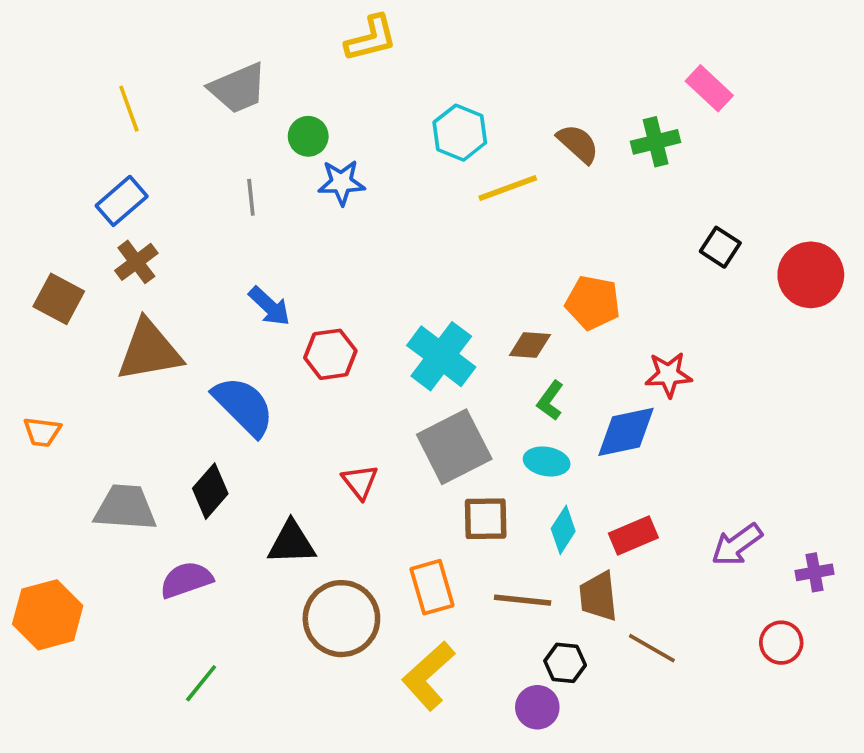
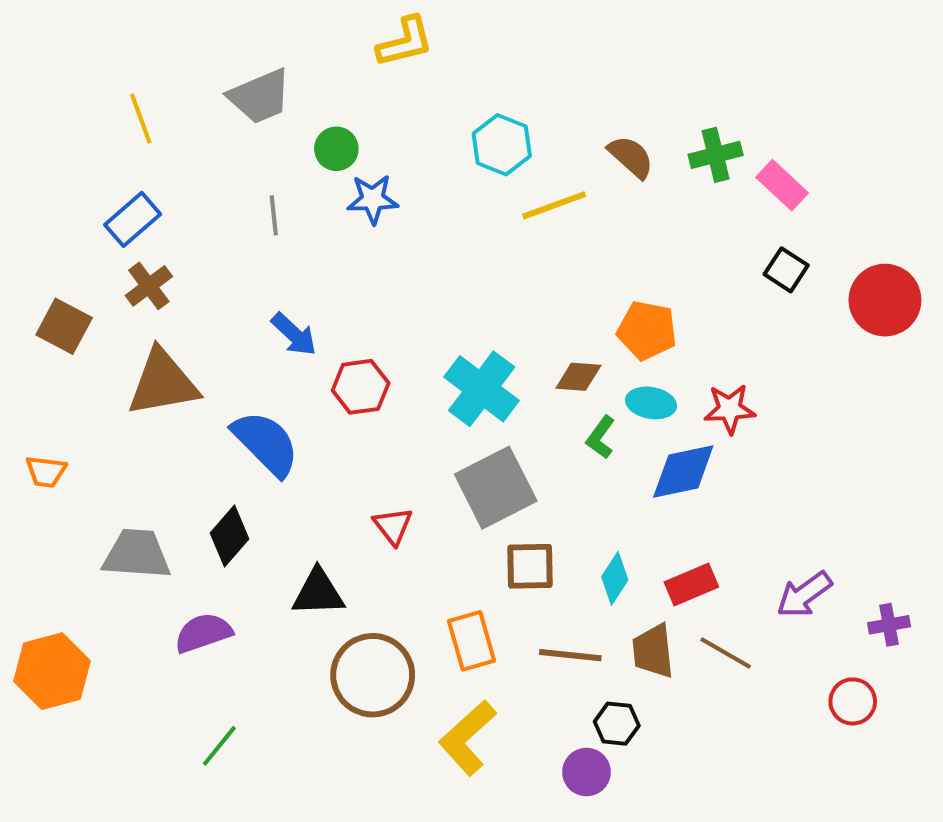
pink rectangle: (709, 88) -> (782, 185), moved
cyan ellipse: (547, 461) -> (651, 403), moved
brown line: (652, 648) -> (726, 653), moved

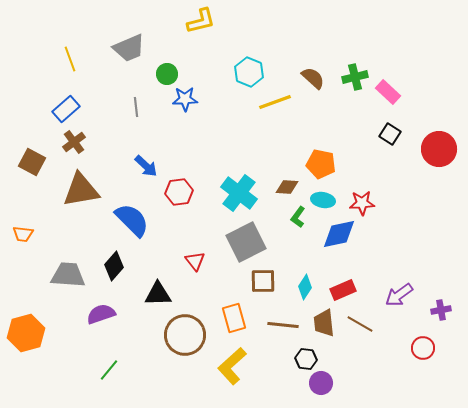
purple circle: (586, 772) -> (321, 383), moved

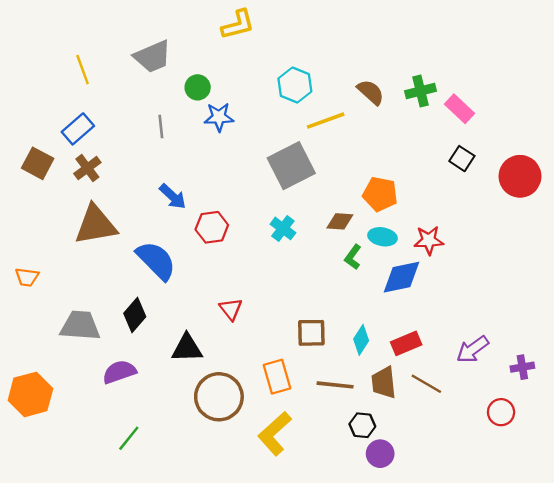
brown square: (32, 162) -> (38, 163), moved
cyan cross: (239, 193) -> (283, 228), size x0.6
gray square: (246, 242) -> (291, 166), moved

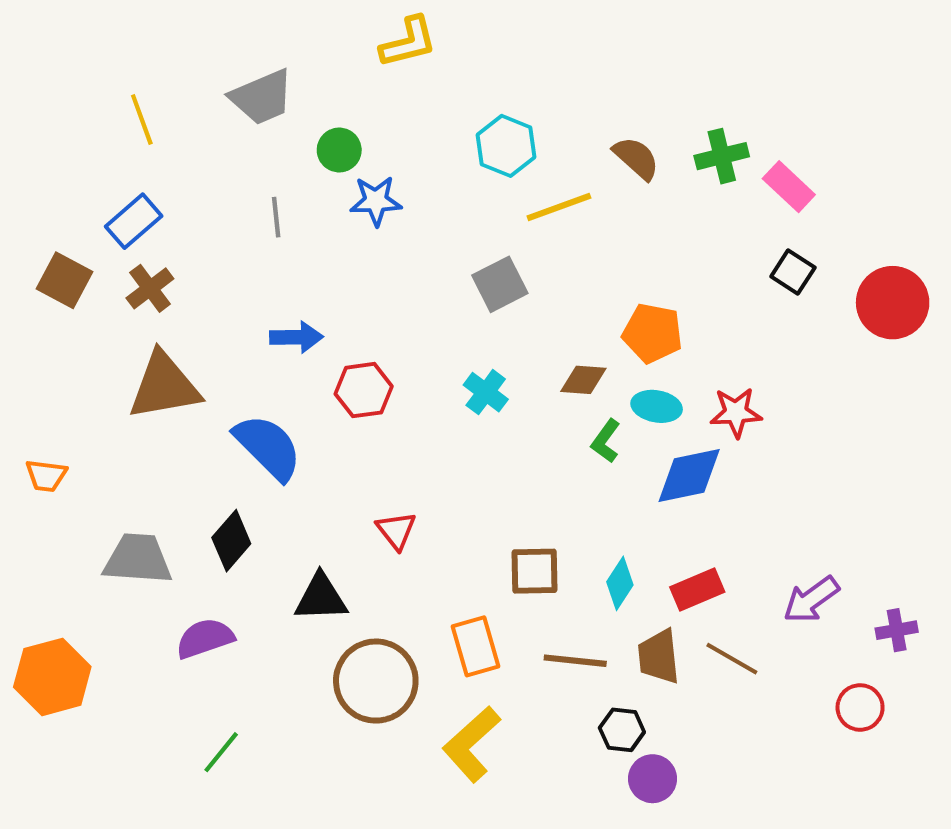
gray square: (291, 166) -> (500, 284), size x0.7
blue arrow: (173, 196) -> (296, 337), turned -44

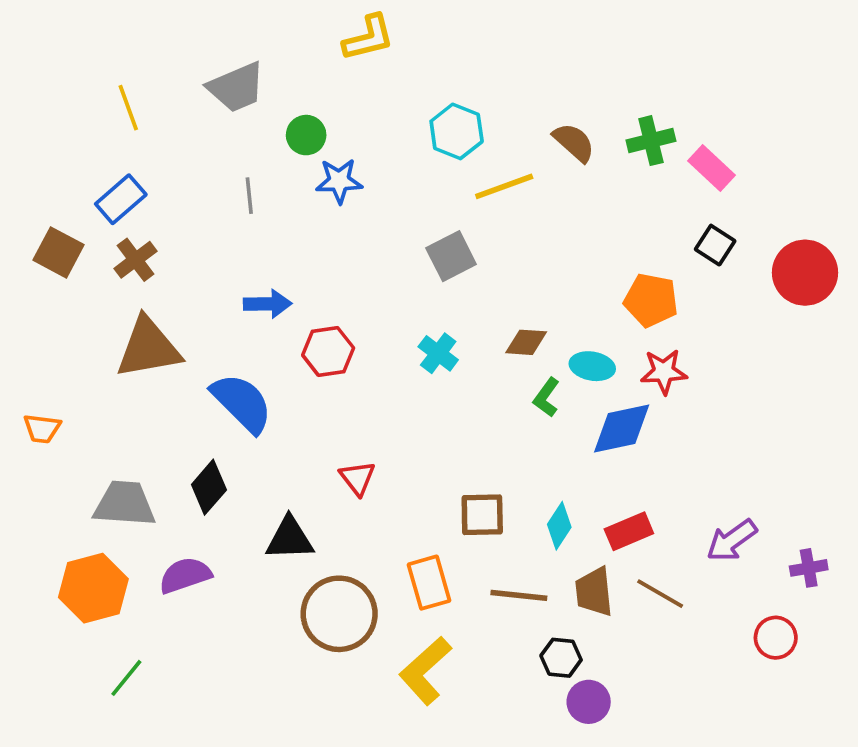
orange pentagon: (653, 333) -> (651, 300), moved
orange hexagon: (52, 677) -> (93, 588), moved
green line: (221, 752) -> (126, 678), moved

